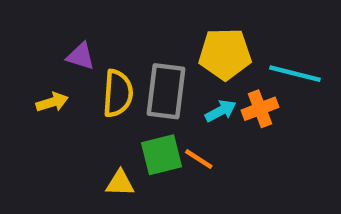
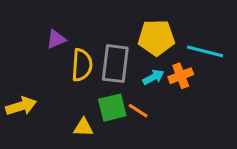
purple triangle: (81, 56) -> (56, 39), turned -40
yellow arrow: (52, 102) -> (21, 106), moved, size x1.4

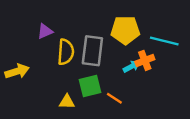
cyan arrow: (153, 77) -> (131, 67), moved
yellow arrow: (21, 106) -> (17, 71), moved
orange line: (138, 111) -> (114, 98), moved

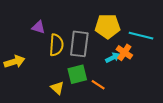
purple triangle: (45, 31) -> (39, 27), turned 40
orange cross: (145, 60) -> (124, 52), turned -35
yellow triangle: (67, 102) -> (57, 88), turned 40

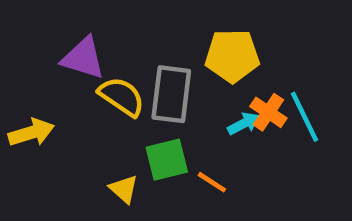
purple triangle: (39, 27) -> (83, 58), size x1.5
cyan line: (141, 36) -> (304, 117), moved, turned 50
yellow semicircle: (56, 45) -> (122, 96), turned -60

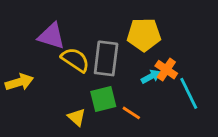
cyan line: (304, 117) -> (189, 93), moved

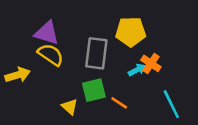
yellow semicircle: (75, 60) -> (51, 55), moved
cyan line: (189, 93) -> (171, 104), moved

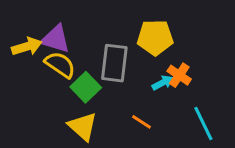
yellow arrow: (18, 75) -> (27, 47), moved
green square: (94, 90) -> (86, 87), moved, turned -30
yellow triangle: (70, 107) -> (83, 126), size x1.5

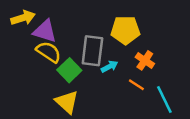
yellow arrow: (27, 47) -> (23, 18), moved
cyan arrow: (163, 83) -> (110, 67), moved
orange line: (141, 122) -> (136, 85), moved

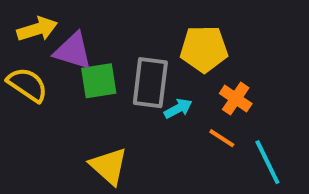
yellow semicircle: (49, 52) -> (27, 85), moved
green square: (69, 70) -> (99, 81), moved, turned 35

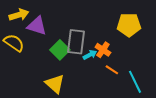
yellow pentagon: (204, 49) -> (129, 25), moved
green square: (99, 81) -> (60, 50), moved, turned -36
orange cross: (236, 99) -> (103, 50), moved

